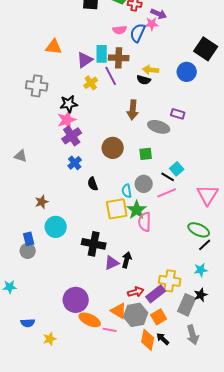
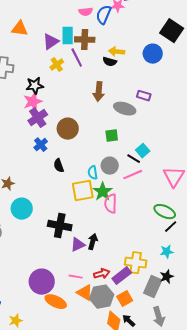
brown circle: (113, 148) -> (68, 129), moved
pink line: (110, 330) -> (76, 277), moved

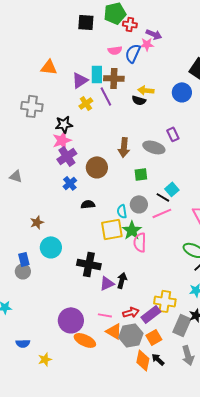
brown arrow: (99, 92) -> (124, 147), moved
purple rectangle: (144, 96) -> (173, 134), turned 48
black semicircle: (59, 166) -> (88, 204), turned 104

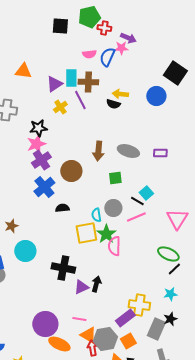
purple rectangle: (173, 134) -> (160, 153), moved, turned -64
blue cross: (70, 183) -> (44, 187), size x1.5
red arrow: (131, 312) -> (92, 348), moved, turned -84

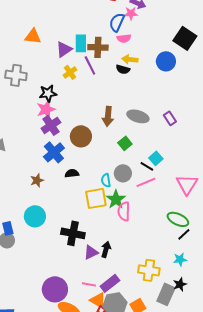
pink semicircle: (89, 54) -> (124, 38), moved
purple rectangle: (160, 153) -> (170, 118), turned 56
green square: (115, 178) -> (125, 143), turned -32
brown star: (11, 226) -> (37, 180), moved
purple rectangle: (125, 318) -> (110, 283), moved

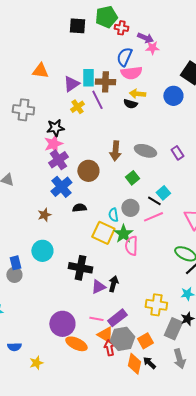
pink star: (131, 13) -> (152, 48), moved
pink semicircle: (124, 38) -> (131, 73), size x1.5
yellow square: (96, 198) -> (103, 233), turned 35

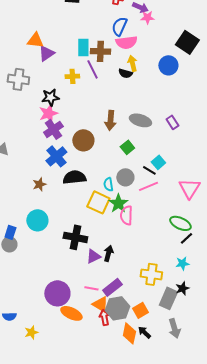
purple triangle: (71, 84) -> (46, 53), moved
yellow arrow: (137, 94) -> (132, 63), turned 70
yellow cross: (77, 107) -> (72, 76), turned 32
black semicircle: (79, 208) -> (74, 177), size x1.6
blue rectangle: (15, 263) -> (10, 232), turned 32

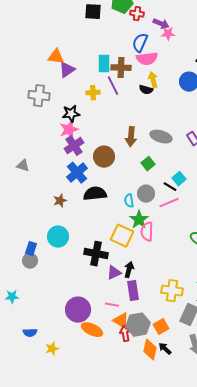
yellow square: (98, 202) -> (122, 236), moved
purple rectangle: (112, 287) -> (133, 291), moved, turned -60

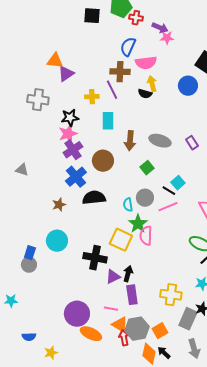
blue semicircle: (140, 43) -> (128, 47), moved
cyan rectangle: (104, 64) -> (108, 121), moved

